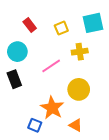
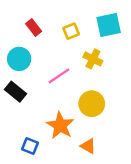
yellow cross: (80, 52) -> (93, 59), turned 35
black rectangle: (14, 79) -> (15, 92), turned -30
blue square: (35, 125) -> (30, 146), moved

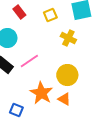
pink line: (59, 76) -> (29, 61), moved
orange triangle: (88, 146) -> (64, 99), moved

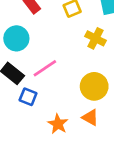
orange star: (41, 93) -> (58, 124), moved, size x0.7
blue square: (16, 110) -> (28, 97), moved

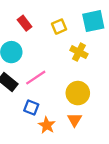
blue square: (28, 97) -> (31, 107), moved
orange triangle: (90, 117) -> (74, 120), turned 32

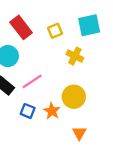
red rectangle: (25, 23) -> (21, 27), size x1.5
orange triangle: (74, 120) -> (79, 133), moved
orange star: (47, 125) -> (52, 111), moved

